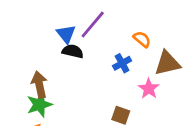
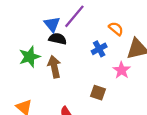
brown arrow: (39, 85) -> (54, 67), moved
green star: (39, 105) -> (30, 57), moved

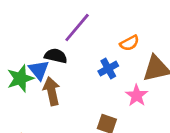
blue triangle: (52, 24) -> (39, 70), moved
orange semicircle: (116, 29) -> (130, 43), turned 112

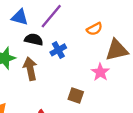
blue cross: (108, 69) -> (58, 50), moved
blue triangle: (39, 70) -> (20, 17), moved, turned -36

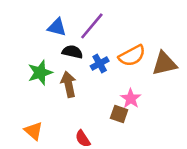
orange semicircle: (94, 29) -> (132, 56), moved, size x1.5
pink star: (100, 72) -> (131, 98), moved

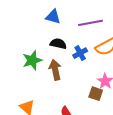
purple line: (92, 26) -> (91, 23), moved, turned 40
blue triangle: (57, 27) -> (53, 17), moved

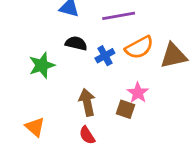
brown arrow: (55, 70) -> (87, 102), moved

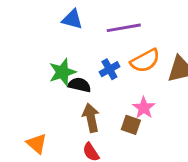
black semicircle: (76, 43) -> (79, 85), moved
green star: (42, 65) -> (62, 72), moved

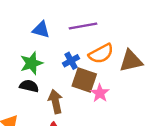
blue triangle: (72, 19) -> (41, 30), moved
black semicircle: (79, 85) -> (29, 86), moved
brown square: (131, 125) -> (84, 80), moved, size x1.5

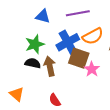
blue cross: (71, 61) -> (68, 42), size x1.6
brown arrow: (55, 102) -> (50, 66), moved

